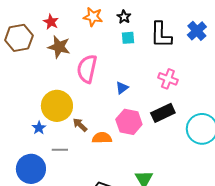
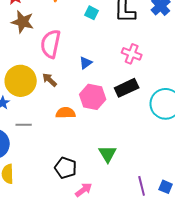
cyan square: (128, 38) -> (92, 13), turned 32
brown arrow: (80, 125) -> (50, 80), moved

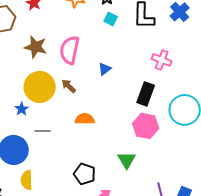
brown star: (23, 22) -> (36, 47), moved
pink cross: (132, 54) -> (162, 60), moved
black rectangle: (127, 88) -> (146, 94), turned -45
pink hexagon: (93, 97) -> (146, 126), moved

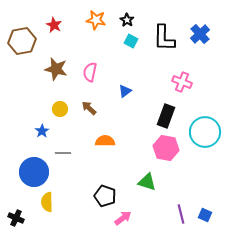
pink semicircle: (70, 50) -> (90, 72), size x0.7
yellow circle: (40, 87) -> (60, 109), size x0.5
green triangle: (127, 160) -> (147, 182), turned -42

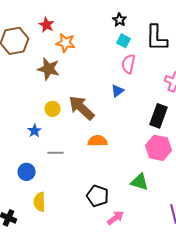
orange star: (96, 20) -> (66, 43), moved
pink semicircle: (90, 72) -> (128, 64), moved
brown arrow: (89, 108) -> (82, 108), size x1.8
blue circle: (34, 172) -> (26, 172), size x0.6

